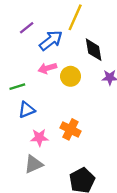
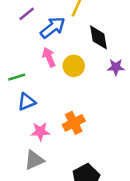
pink arrow: (47, 68) -> (49, 57), turned 84
orange cross: (71, 129) -> (74, 123), turned 36

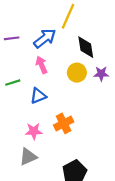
purple line: (27, 14) -> (12, 38), moved, turned 32
yellow circle: (74, 66) -> (77, 73), moved
blue triangle: (27, 102) -> (38, 96), moved

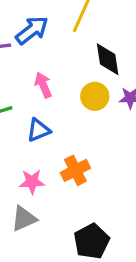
blue arrow: (45, 38) -> (32, 30), moved

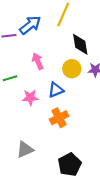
blue triangle: (38, 130) -> (56, 90), moved
pink star: (32, 182) -> (30, 97), moved

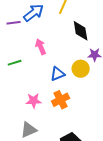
yellow circle: (72, 69) -> (81, 69), moved
pink star: (30, 97) -> (34, 101), moved

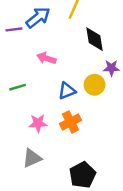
pink arrow: (41, 47) -> (46, 58), turned -49
green line: (15, 63) -> (18, 87), moved

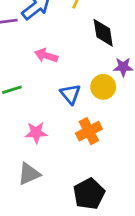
blue triangle: (67, 91) -> (70, 94), turned -48
orange cross: (70, 122) -> (89, 131), moved

